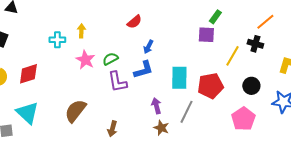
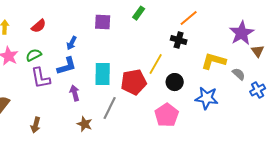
red semicircle: (134, 22) -> (39, 26), moved
purple square: (206, 35) -> (103, 22), moved
yellow line: (232, 56) -> (156, 64), moved
purple arrow: (156, 106) -> (75, 93), moved

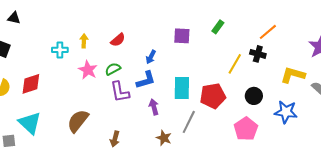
yellow line: (156, 64) -> (235, 64), moved

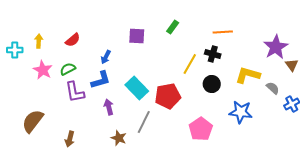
orange line: (268, 32) -> (223, 32), turned 36
cyan rectangle: (182, 88) -> (137, 88), turned -45
black circle: (254, 96) -> (212, 84), moved

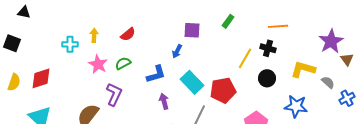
blue arrow: (106, 57) -> (177, 51), moved
purple L-shape: (75, 92) -> (114, 94), moved, turned -145

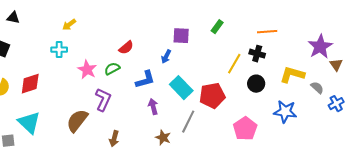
red semicircle: (128, 34) -> (126, 48), moved
yellow arrow: (94, 35) -> (69, 25), moved, turned -128

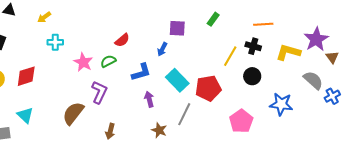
yellow arrow: (69, 25) -> (44, 17), moved
yellow L-shape: (292, 75) -> (288, 52), moved
gray semicircle: (317, 88) -> (313, 80), size x1.5
cyan triangle: (29, 123) -> (25, 115), size x0.7

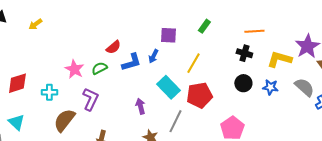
cyan cross: (55, 42) -> (49, 92), moved
yellow line: (230, 56) -> (193, 63), moved
blue L-shape: (141, 72) -> (131, 62), moved
blue star: (281, 104) -> (270, 87), moved, size x0.7

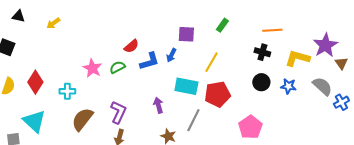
red diamond: (17, 83) -> (35, 82), turned -40
cyan rectangle: (168, 87) -> (186, 86), turned -35
purple L-shape: (90, 99) -> (118, 112), moved
cyan triangle: (16, 122) -> (34, 121), size x1.4

